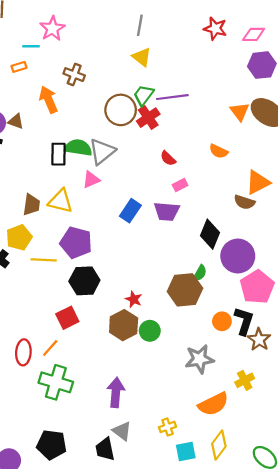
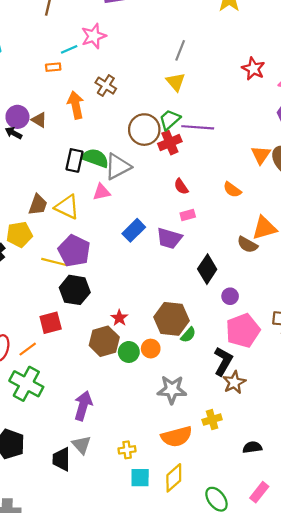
cyan line: (31, 46) -> (69, 49), turned -35
purple circle: (238, 256) -> (230, 296), size x0.5
yellow line: (44, 260) -> (54, 262), moved
green semicircle: (200, 273) -> (188, 335), moved
orange circle: (222, 321) -> (151, 349), moved

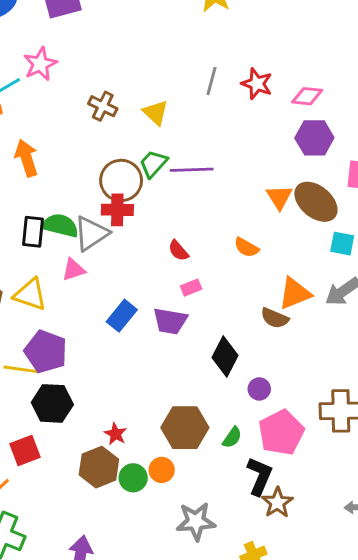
gray line: (180, 50) -> (212, 81), moved
brown cross: (106, 86) -> (103, 106), moved
red cross: (170, 143) -> (117, 210), moved, turned 30
green semicircle: (188, 335) -> (232, 437), moved

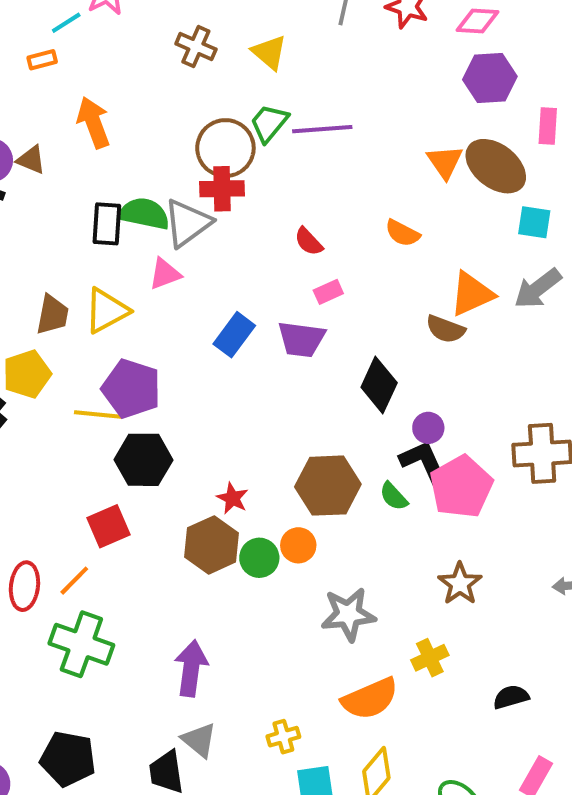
yellow triangle: (30, 294) -> (107, 311), turned -45
green semicircle: (232, 437) -> (394, 496), turned 105
black L-shape: (260, 476) -> (424, 463), moved, turned -45

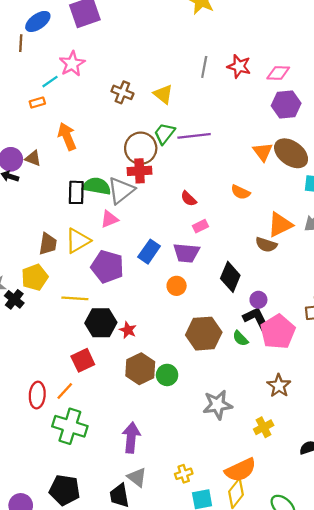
purple pentagon: (131, 389) -> (107, 267), moved
red star: (232, 498) -> (128, 330), moved
orange circle: (298, 545) -> (177, 286), moved
orange semicircle: (370, 699) -> (241, 470), moved

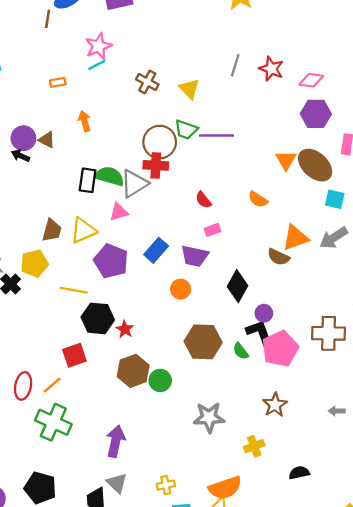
cyan line: (50, 82) -> (97, 65), moved
green trapezoid: (164, 133) -> (186, 130), turned -115
orange arrow: (67, 136) -> (85, 121), size x0.7

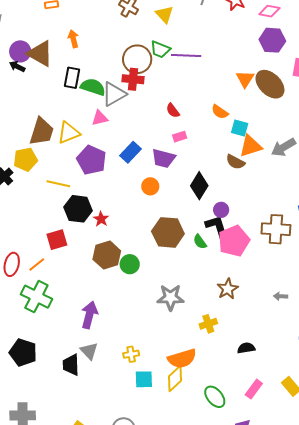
brown triangle: (47, 140) -> (40, 54), size x1.8
black rectangle: (88, 180) -> (72, 78), moved
cyan square: (335, 199) -> (240, 128), moved
brown trapezoid: (52, 230) -> (42, 132), size x1.4

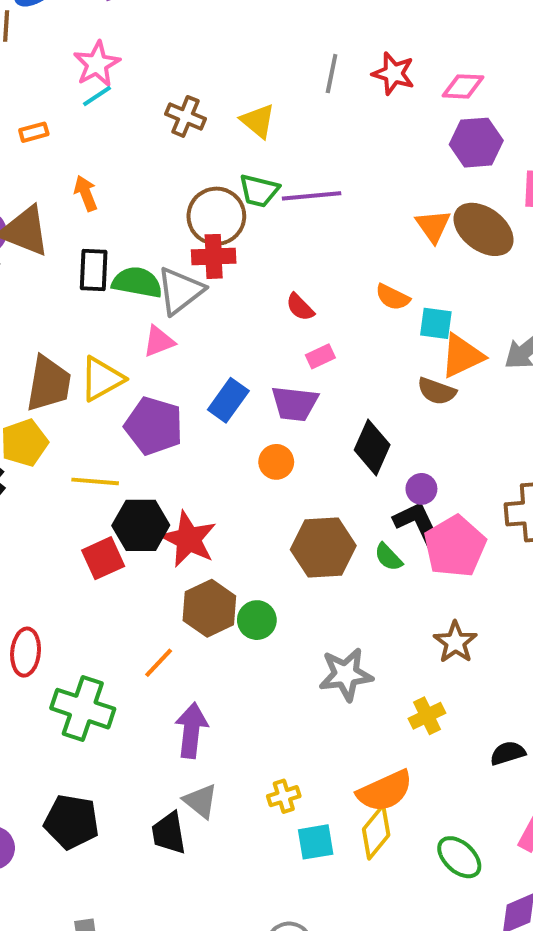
red star: (101, 219) -> (188, 539), size x1.8
red square: (57, 240) -> (103, 558), moved
orange line: (37, 265) -> (159, 663), moved

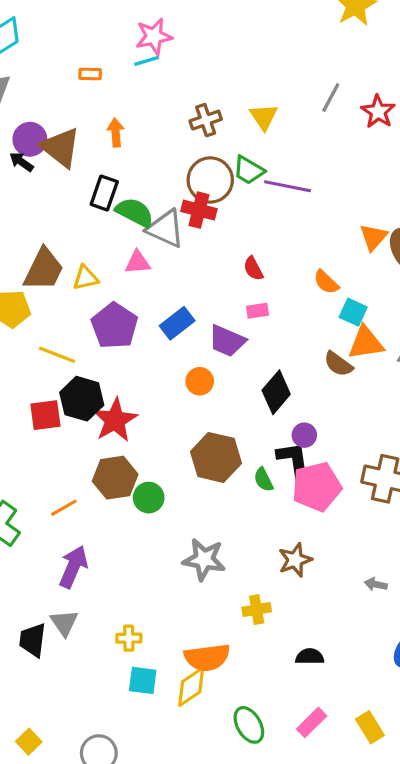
brown cross: (185, 116) -> (206, 120), moved, turned 32
gray triangle: (180, 291) -> (166, 229), turned 45
yellow triangle: (102, 379) -> (86, 278), size x0.7

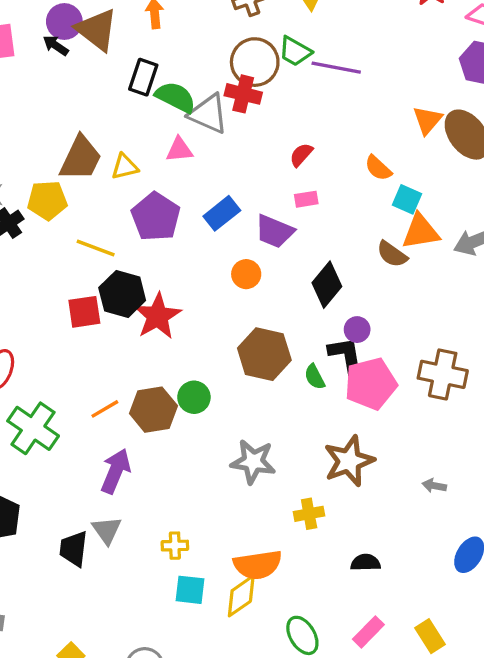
red semicircle: (253, 269) -> (301, 155), turned 70
brown hexagon: (115, 478) -> (153, 410), moved
brown star: (295, 560) -> (349, 461), size x1.4

